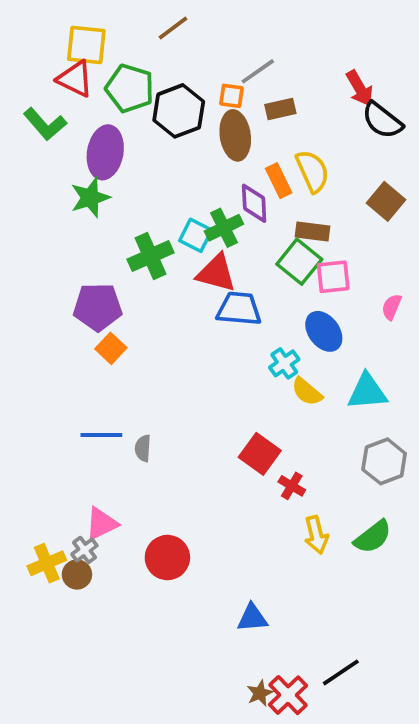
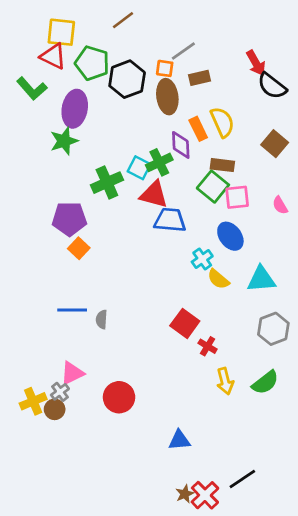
pink semicircle: (392, 307) -> (280, 205), moved, turned -54

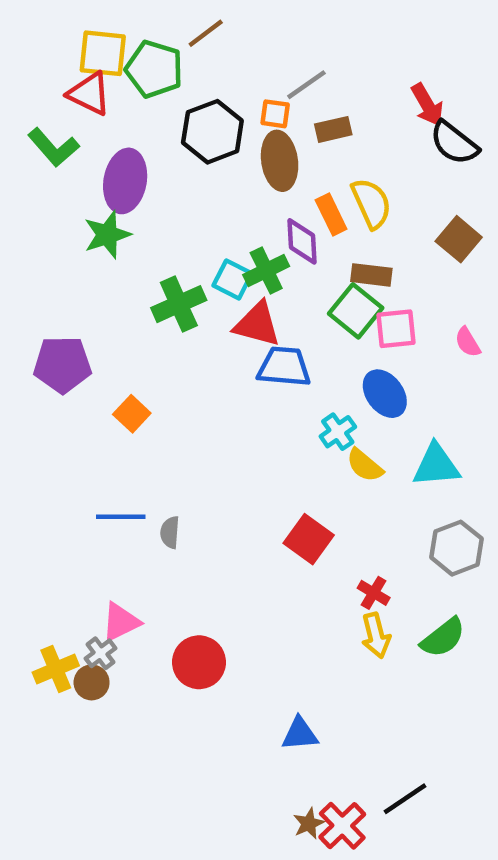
green pentagon: (92, 63) -> (154, 69), moved
purple pentagon: (69, 219) -> (62, 365), moved
red cross: (208, 346) -> (374, 593), moved

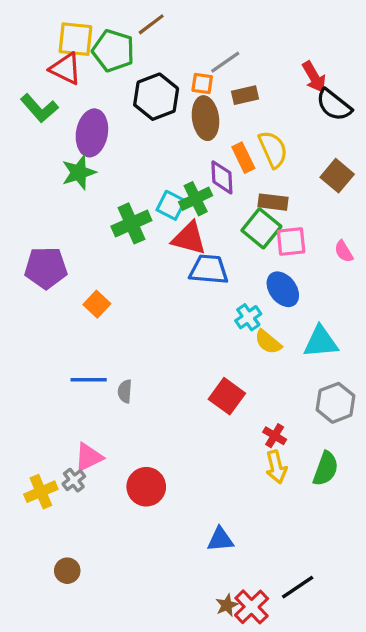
green semicircle: (443, 638) -> (326, 469), turned -32
brown circle: (92, 682) -> (67, 571), moved

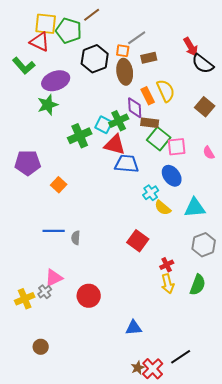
purple ellipse: (92, 133) -> (56, 81), turned 60
brown rectangle: (273, 202) -> (150, 123), moved
red cross: (275, 436) -> (167, 265), turned 32

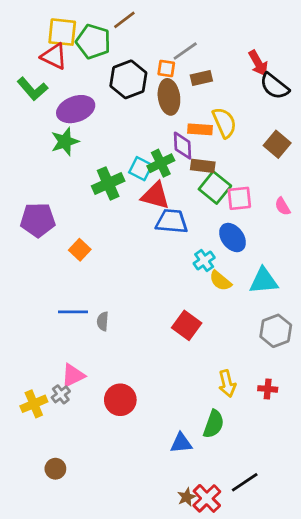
orange rectangle: (148, 96) -> (200, 129), turned -60
red cross: (167, 265) -> (268, 389), moved, turned 32
green semicircle: (198, 285) -> (214, 424), moved

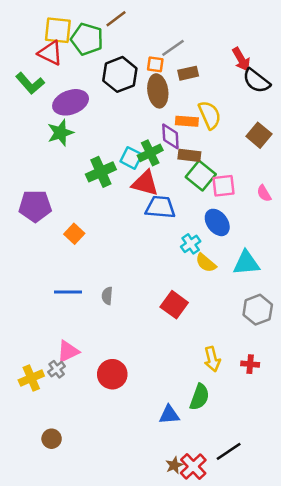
gray semicircle: (103, 321) -> (107, 296), moved

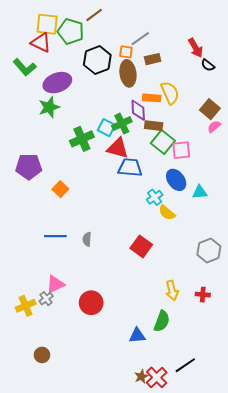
black semicircle: (256, 81) -> (208, 65), size x0.6
pink semicircle: (264, 193) -> (214, 127), moved, turned 80
cyan triangle: (246, 263) -> (200, 192), moved, size x0.7

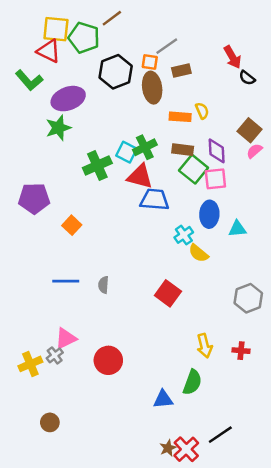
yellow semicircle: (170, 93) -> (202, 111), size x0.6
purple diamond: (138, 110) -> (217, 151), moved
blue ellipse: (176, 180) -> (209, 214), turned 40

